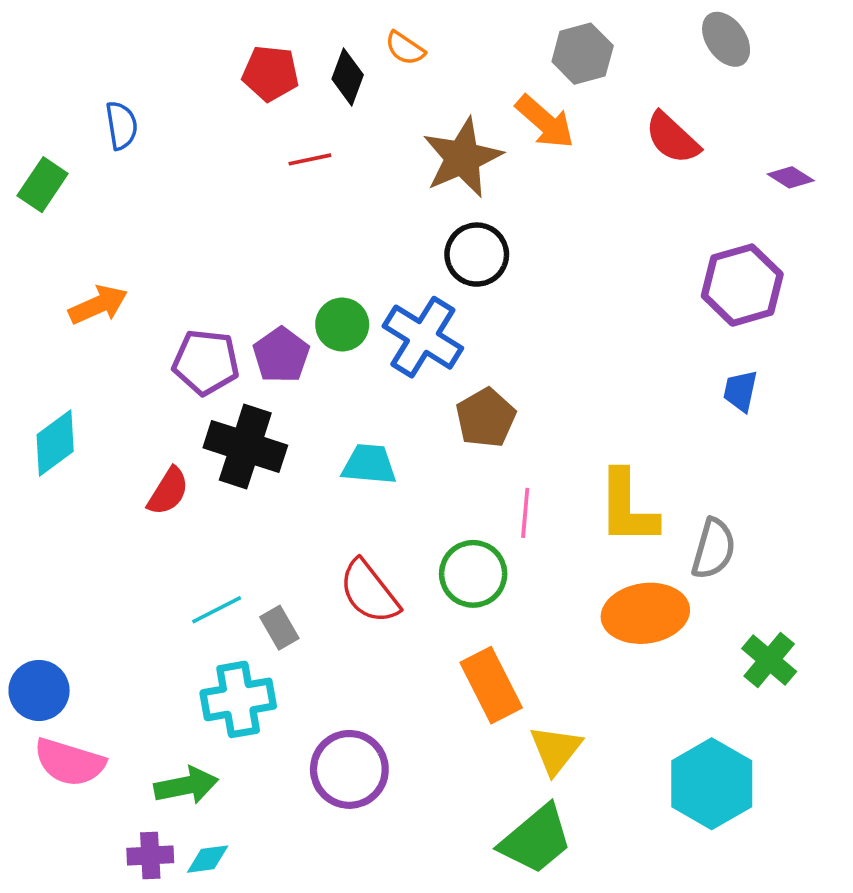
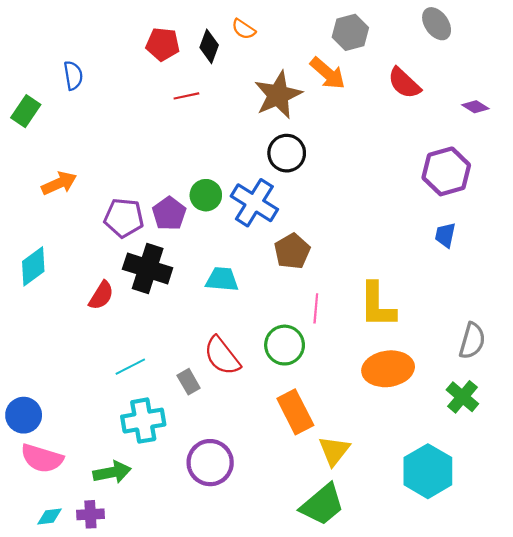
gray semicircle: (714, 549) -> (472, 341), moved
gray rectangle: (279, 628) -> (189, 382), moved
cyan diamond: (208, 859) -> (49, 517), moved

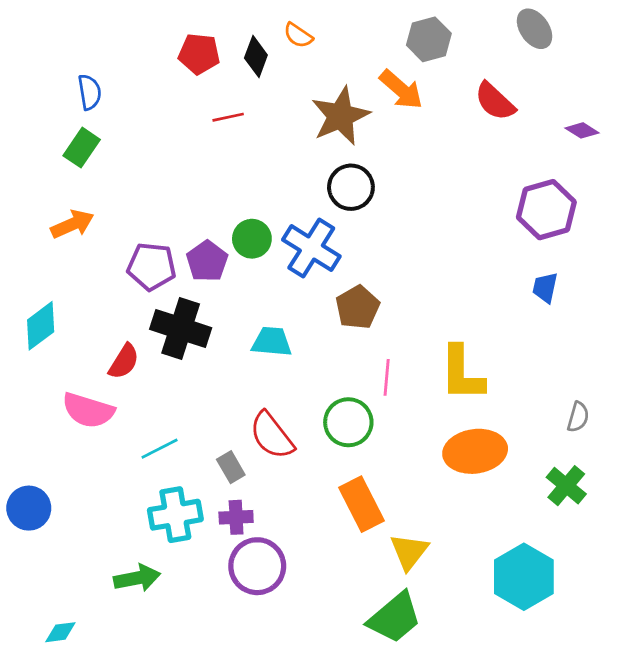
green rectangle: (26, 111) -> (82, 148), moved
gray semicircle: (472, 341) -> (578, 417), size x0.7
pink semicircle: (42, 458) -> (88, 410), moved
purple cross: (90, 514) -> (236, 517), moved

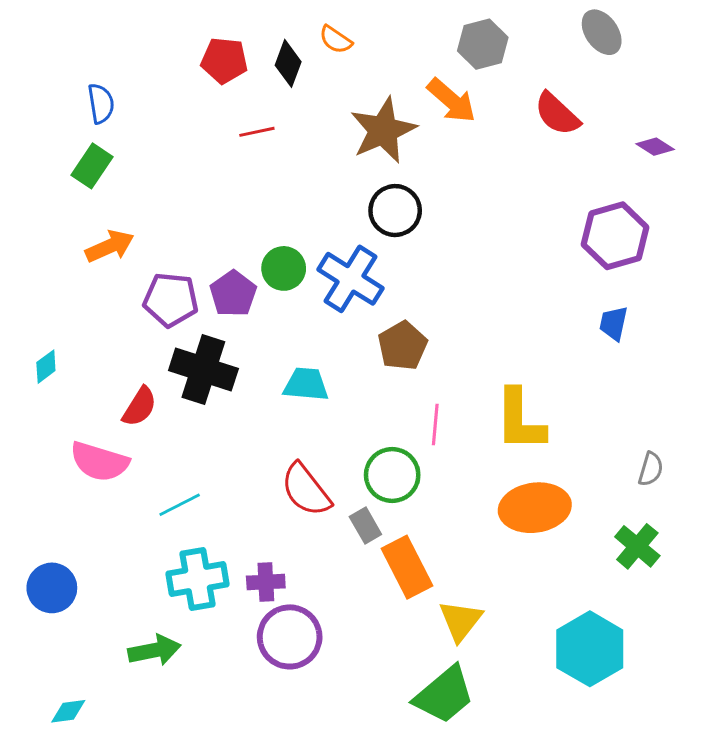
orange arrow: (72, 224) -> (110, 246), moved
cyan diamond: (41, 326) -> (46, 367), size x0.6
gray rectangle: (231, 467) -> (365, 526), moved
blue circle: (29, 508) -> (52, 588), moved

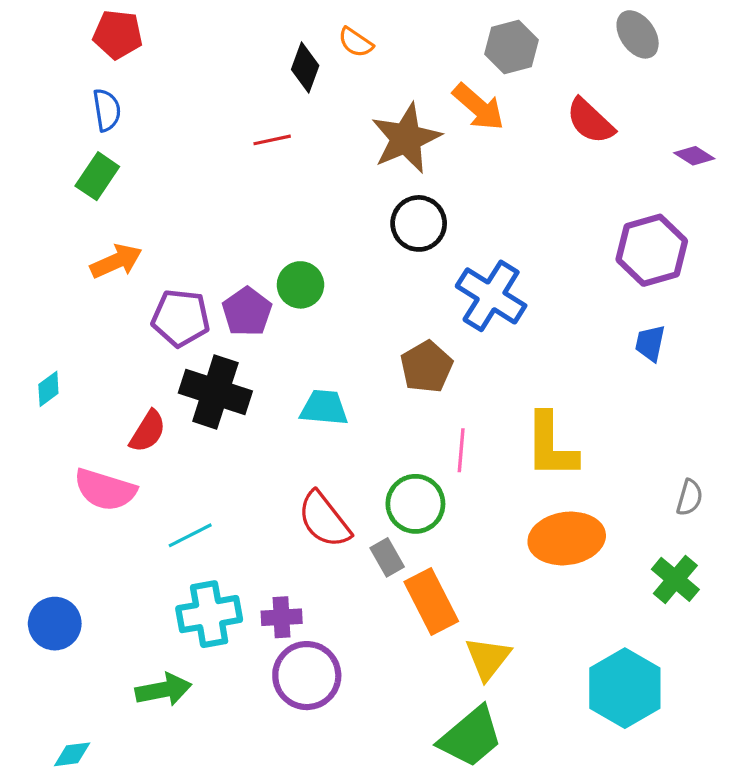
red pentagon: (224, 60) -> (118, 34), moved
blue cross: (351, 279) -> (491, 296), moved

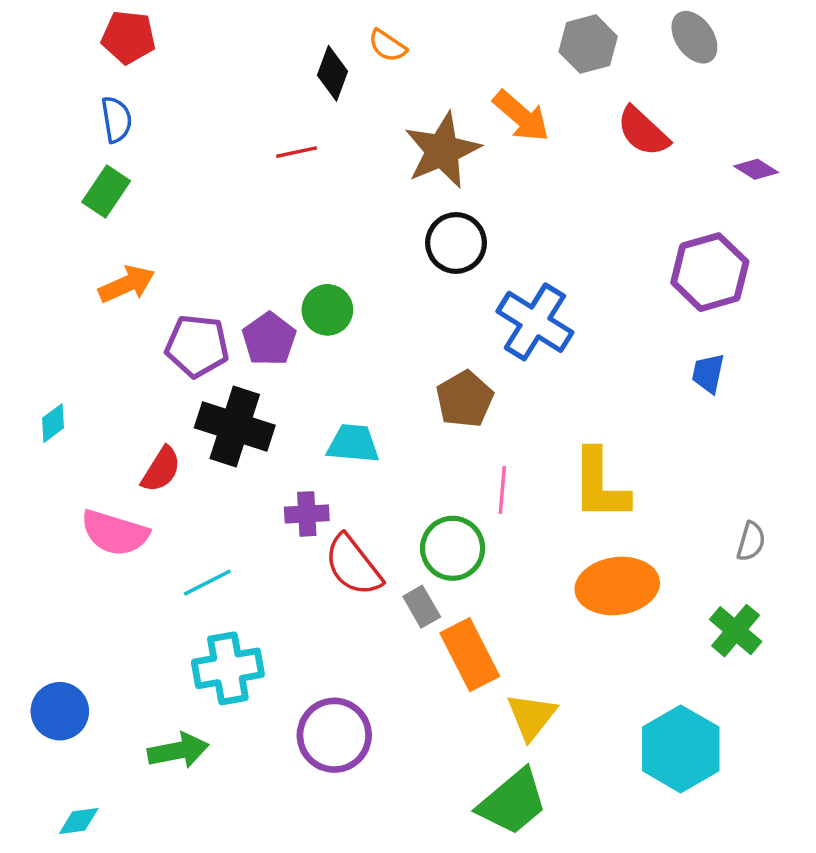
gray hexagon: (512, 47) -> (588, 44), moved
purple cross: (282, 617) -> (307, 514), moved
blue circle: (55, 624) -> (60, 711), moved

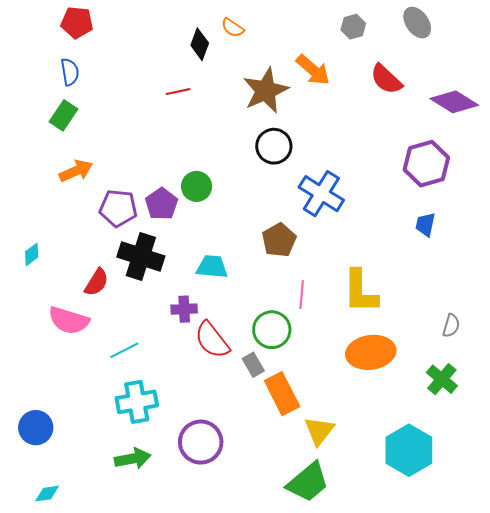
gray hexagon: (588, 44) -> (353, 27), size x0.7
purple diamond: (756, 169) -> (454, 102), size x1.8
green arrow: (178, 751) -> (133, 459), moved

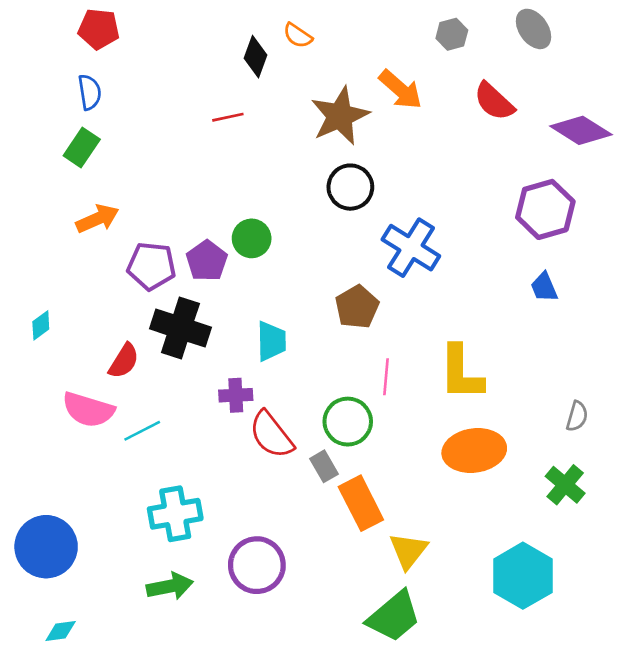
blue trapezoid: (425, 225) -> (544, 287), turned -35
cyan trapezoid: (212, 267) -> (271, 341), turned 84
cyan line: (124, 350) -> (142, 431), moved
blue circle: (36, 428) -> (46, 547), size x1.4

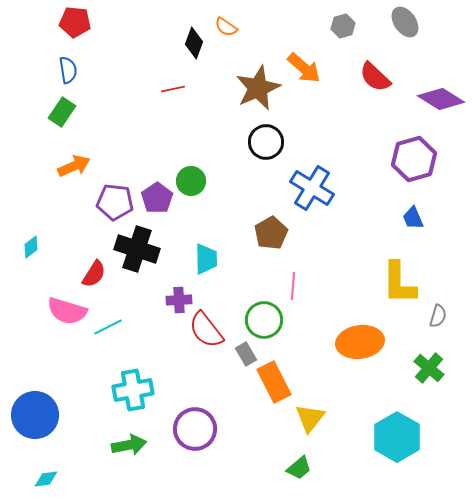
yellow L-shape: (461, 373) -> (399, 283), moved
green trapezoid: (394, 617) -> (299, 468), size x0.6

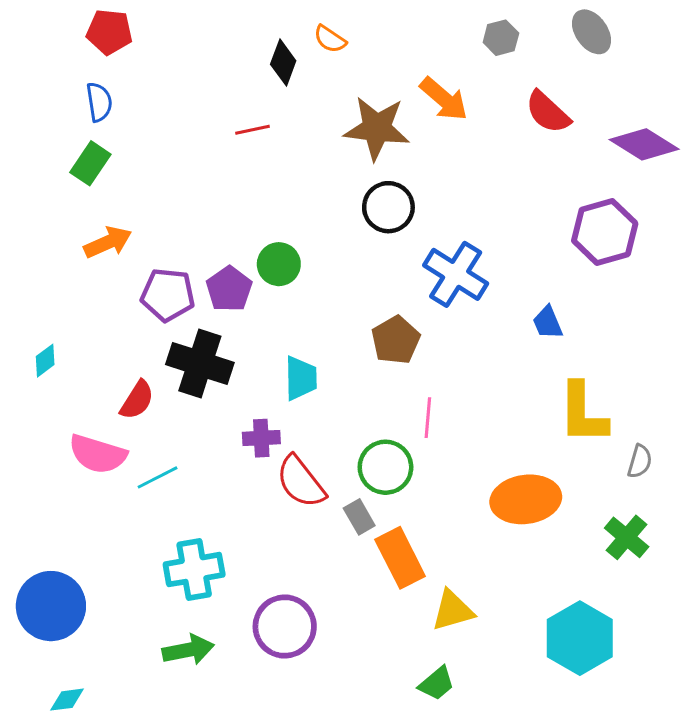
brown star: (258, 88) -> (377, 128), turned 30
blue trapezoid: (413, 218) -> (548, 323), moved
yellow triangle: (310, 418) -> (453, 610), turned 36

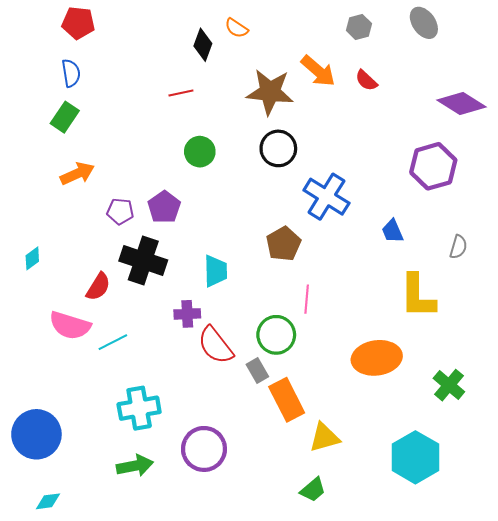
red semicircle: (548, 112) -> (366, 80), moved, size x0.7
green circle: (279, 264) -> (200, 152), moved
purple pentagon: (168, 295) -> (120, 211), size x0.7
gray semicircle: (640, 461) -> (458, 247), moved

